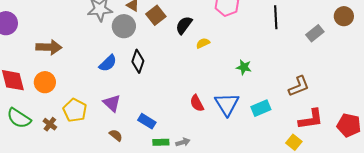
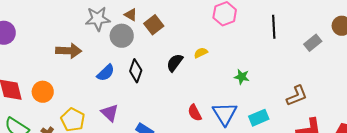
black semicircle: (184, 25) -> (175, 63), moved
brown arrow: (49, 47) -> (69, 51), moved

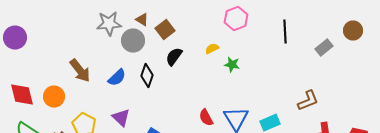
brown arrow: (69, 51) -> (80, 71), moved, turned 50
yellow semicircle: (201, 53) -> (212, 49), moved
black semicircle: (175, 63) -> (174, 57), moved
green star: (242, 77) -> (232, 65), moved

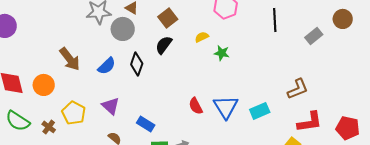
brown square: (165, 30) -> (168, 18), moved

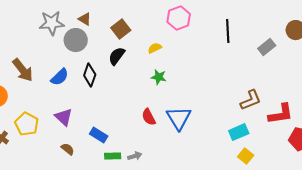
green star: (222, 53) -> (159, 77), moved
cyan rectangle: (260, 111) -> (239, 132), moved
red L-shape: (310, 122) -> (281, 114), moved

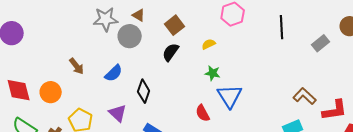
brown arrow: (23, 70) -> (77, 66), size x0.7
black diamond: (90, 75) -> (144, 91), moved
brown L-shape: (251, 100) -> (305, 96), turned -115
blue triangle: (179, 118) -> (230, 96), moved

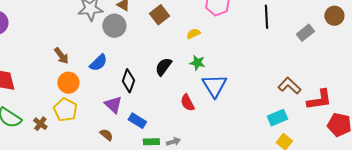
black semicircle: (171, 52) -> (163, 67), moved
orange circle: (51, 92) -> (68, 83), moved
purple triangle: (118, 113) -> (113, 105), moved

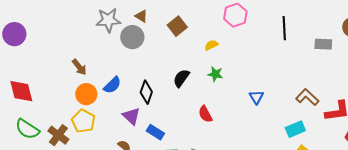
gray rectangle: (305, 33) -> (323, 44), turned 42
blue semicircle: (98, 63) -> (112, 85), moved
blue triangle: (214, 86) -> (256, 97), moved, size x0.6
brown cross: (40, 124) -> (58, 135), size x1.5

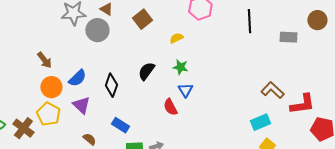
blue triangle: (256, 97) -> (185, 90), moved
purple triangle: (131, 116) -> (81, 105), moved

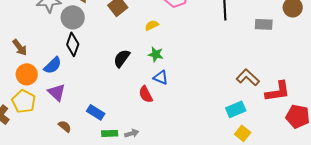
black diamond: (111, 85) -> (73, 44), moved
blue triangle: (185, 90) -> (161, 77), turned -35

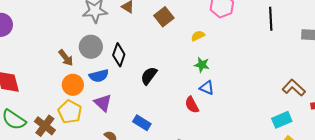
gray circle: (73, 17) -> (91, 47), moved
black semicircle: (122, 58) -> (149, 76), moved
blue semicircle: (53, 65) -> (99, 76), turned 30

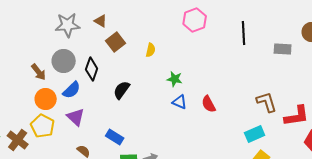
brown square: (164, 17) -> (116, 42), moved
yellow semicircle: (198, 36) -> (151, 50), moved, turned 128
blue semicircle: (99, 76) -> (72, 90), turned -30
brown L-shape: (294, 88) -> (267, 102), turned 30
red semicircle: (192, 105) -> (209, 104), moved

